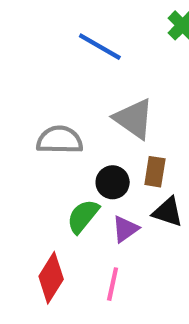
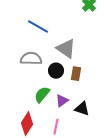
blue line: (100, 47) -> (38, 27), moved
black circle: (113, 182) -> (56, 71), moved
black triangle: (168, 212) -> (82, 109), moved

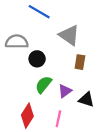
gray semicircle: (31, 59) -> (17, 42), moved
black circle: (56, 71) -> (37, 59), moved

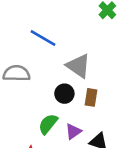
black circle: (37, 59) -> (64, 94), moved

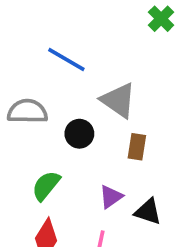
black circle: (64, 94) -> (79, 134), moved
green semicircle: (48, 124) -> (46, 186), moved

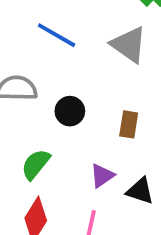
gray triangle: (118, 100) -> (129, 45), moved

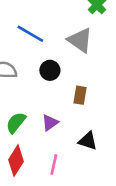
black circle: (70, 111) -> (50, 70), moved
purple triangle: (102, 176) -> (50, 123), moved

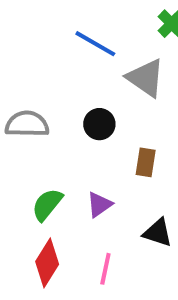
blue line: (30, 34) -> (95, 44), moved

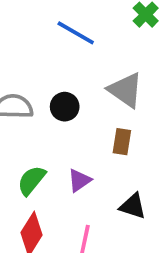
gray triangle: (146, 78) -> (125, 90), moved
black circle: (99, 124) -> (65, 107), moved

